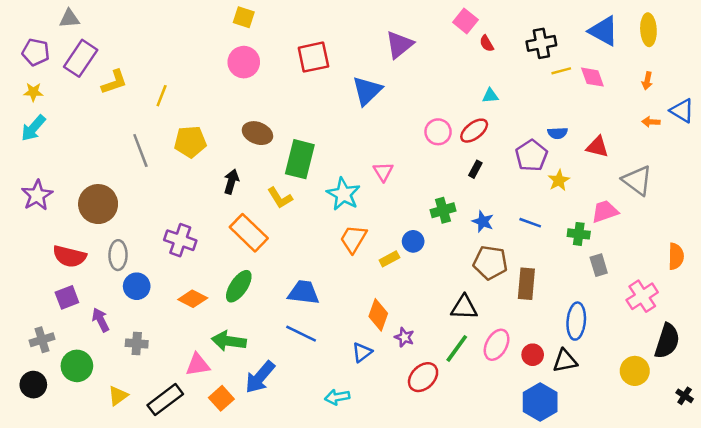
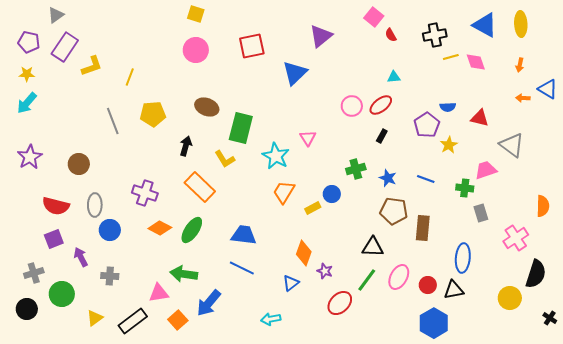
gray triangle: (69, 19) -> (56, 15), turned -30
brown circle: (98, 204) -> (79, 164), size x0.7
orange diamond: (193, 299) -> (160, 228), moved

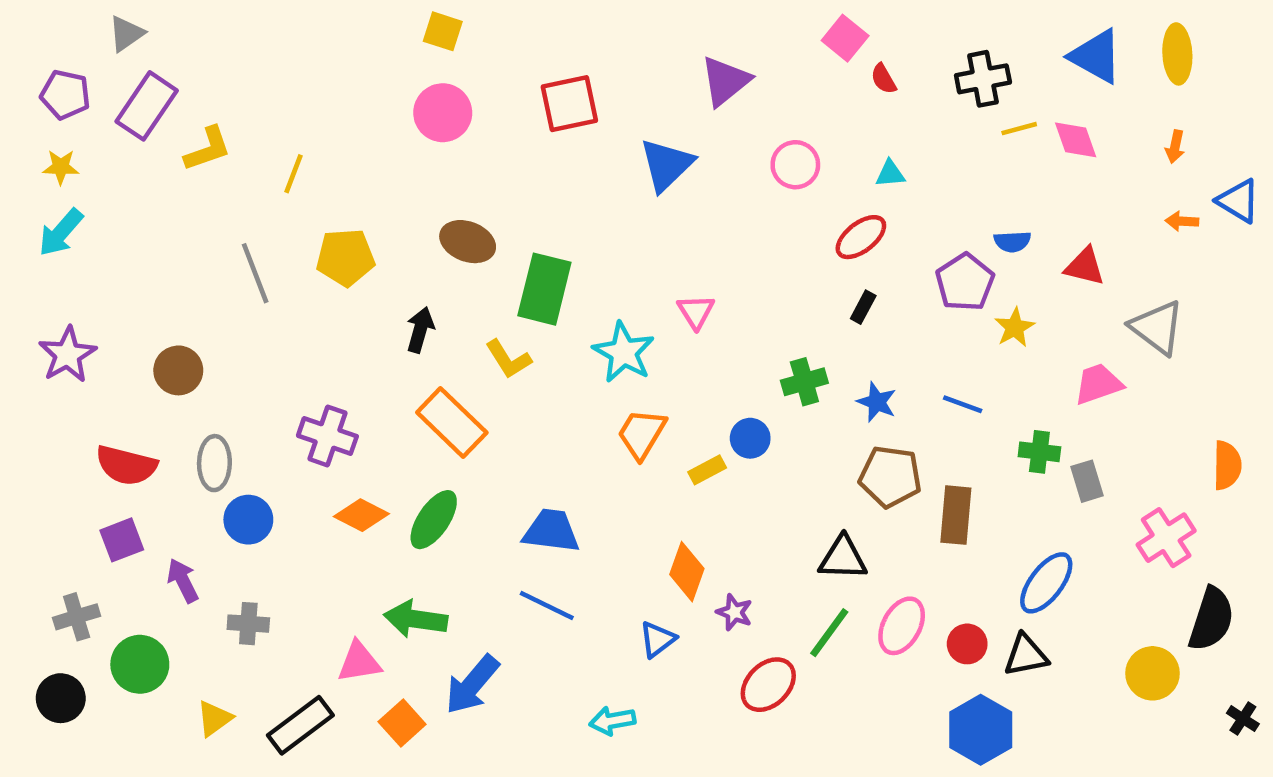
pink circle: (352, 106) -> (795, 165), moved
green cross: (465, 188) -> (1039, 452), moved
blue ellipse: (463, 258) -> (1046, 583), turned 32

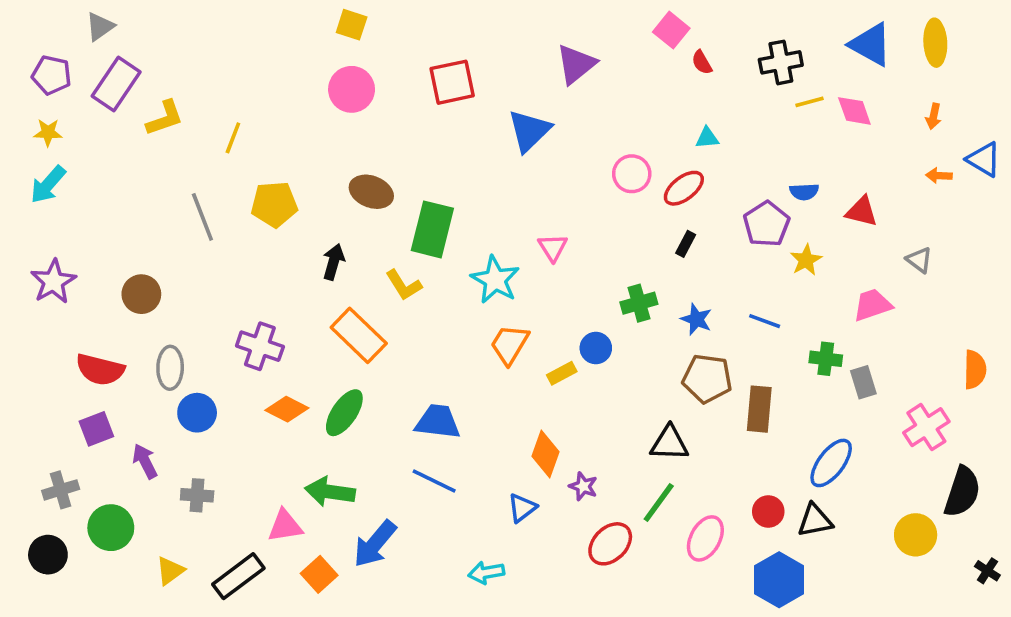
pink circle: (795, 165) -> (632, 174), moved
gray triangle: (1157, 327) -> (919, 260), size x0.6
pink ellipse: (902, 626) -> (705, 538), moved

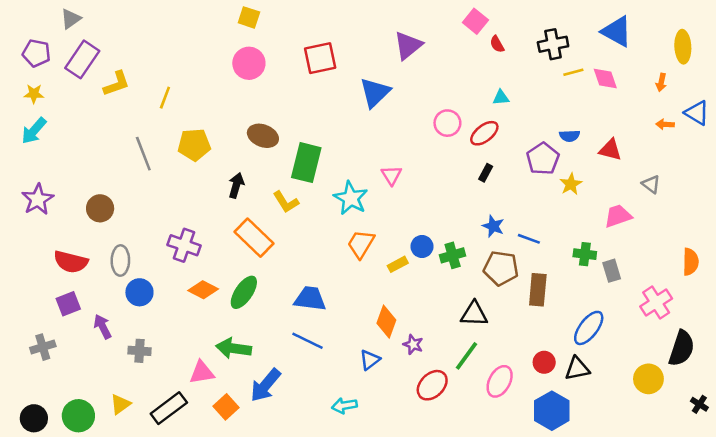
yellow ellipse: (935, 43) -> (683, 47), moved
green cross: (639, 303) -> (453, 255), moved
blue line: (765, 321) -> (529, 239), moved
green circle: (111, 528) -> (78, 416), moved
black circle: (48, 555) -> (34, 418), moved

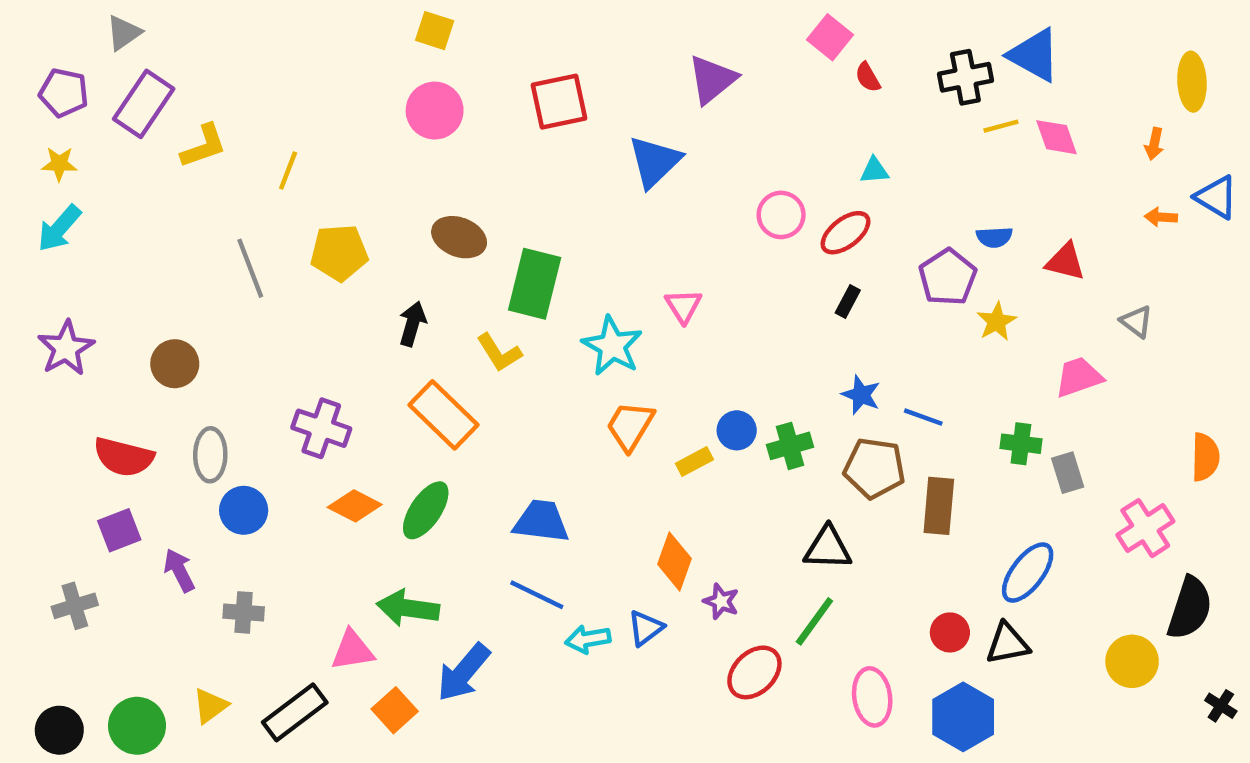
blue triangle: (617, 31) -> (1034, 55), moved
pink ellipse: (500, 381) -> (872, 697), moved, turned -36
cyan arrow: (344, 406) -> (588, 639), moved

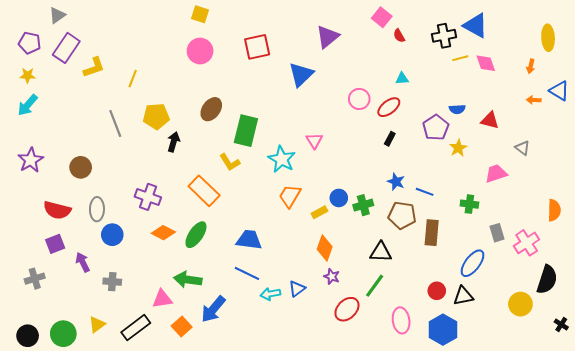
brown ellipse: (459, 237) -> (211, 109), turned -75
black arrow: (412, 324) -> (173, 142), moved
gray rectangle: (1068, 473) -> (497, 233), moved
orange diamond: (674, 561) -> (325, 248), moved

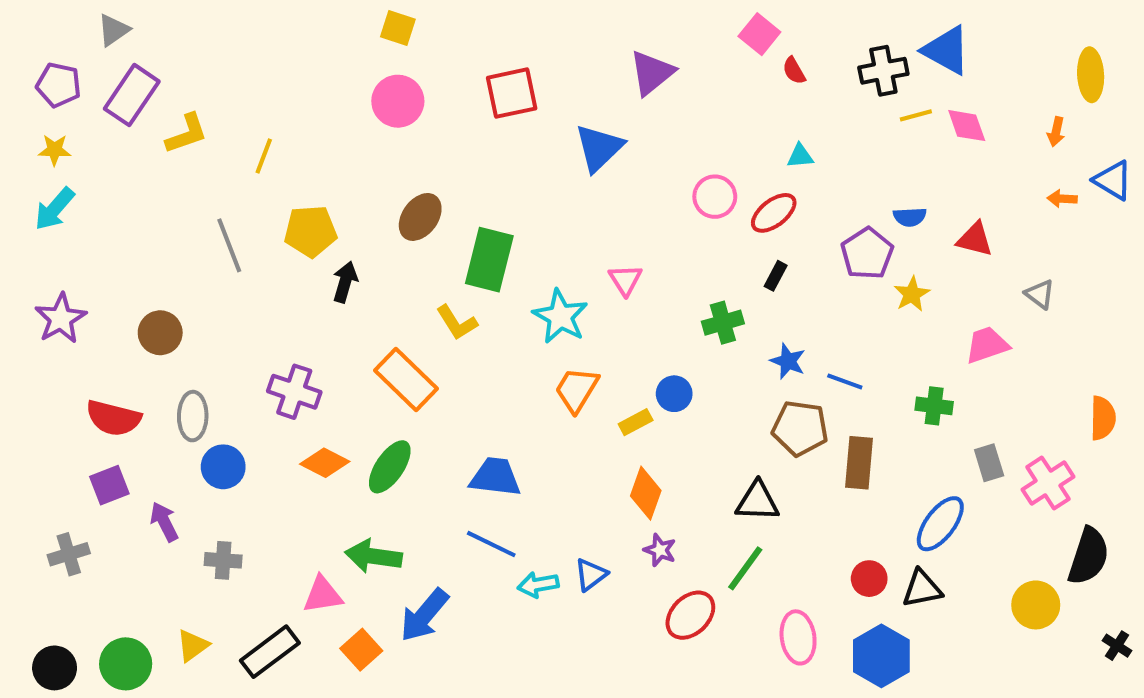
green cross: (363, 205) -> (723, 323), moved

